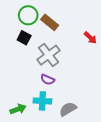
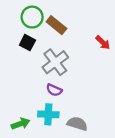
gray semicircle: (68, 109) -> (77, 124), turned 48

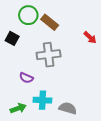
black square: (27, 43) -> (12, 38), moved
gray cross: (55, 62) -> (49, 55), turned 30
purple semicircle: (54, 90) -> (26, 78), moved

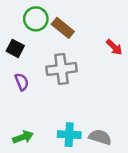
purple semicircle: (26, 78) -> (22, 82), moved, turned -136
cyan cross: (42, 100) -> (69, 135), moved
gray semicircle: (68, 108) -> (100, 137), moved

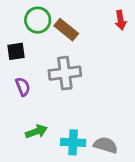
red arrow: (114, 47) -> (121, 20), moved, turned 36
black square: (15, 48) -> (16, 51), turned -36
green arrow: (23, 137) -> (36, 132), moved

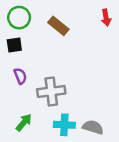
green circle: (38, 20) -> (19, 18), moved
gray cross: (65, 73) -> (51, 91), moved
green arrow: (36, 132) -> (24, 122), moved, turned -30

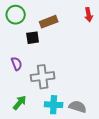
brown rectangle: (58, 26) -> (49, 22), turned -60
black square: (14, 45) -> (33, 38), moved

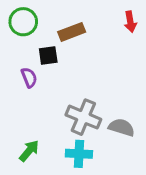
purple semicircle: (17, 64) -> (29, 77), moved
gray cross: (43, 77) -> (83, 117), moved, turned 30
gray semicircle: (78, 107) -> (122, 127), moved

